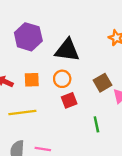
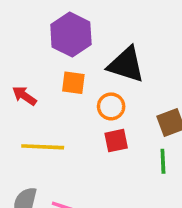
orange square: (32, 80) -> (73, 83), moved
green line: (96, 124) -> (163, 161), moved

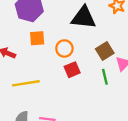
black triangle: (126, 65) -> (84, 18), moved

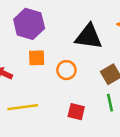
red square: (72, 70) -> (76, 112), moved, turned 35

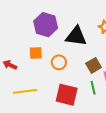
purple hexagon: (29, 24) -> (46, 25), moved
red square: (76, 112) -> (67, 95), size x1.6

